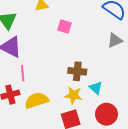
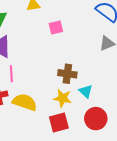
pink square: (65, 27) -> (56, 28), turned -32
yellow semicircle: (36, 100) -> (25, 102), turned 35

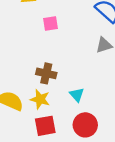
brown cross: (67, 74) -> (46, 73), moved
yellow star: (63, 98) -> (40, 99), moved

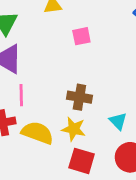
red square: (45, 126) -> (82, 161), turned 30

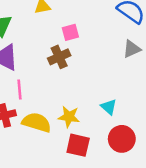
brown cross: (79, 97) -> (59, 57), moved, turned -30

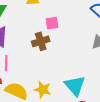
cyan triangle: (109, 107) -> (75, 86), size x1.6

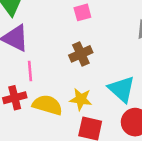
brown cross: (41, 41) -> (81, 54), moved

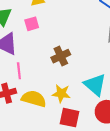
pink square: (82, 12) -> (32, 24), moved

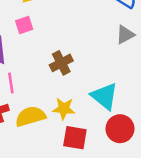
yellow semicircle: (34, 99) -> (30, 116), turned -30

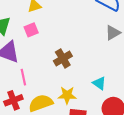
cyan triangle: (104, 96) -> (99, 83), size x0.6

